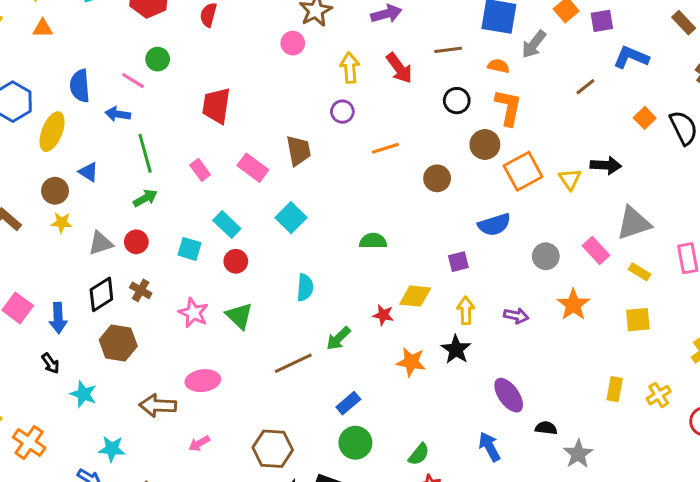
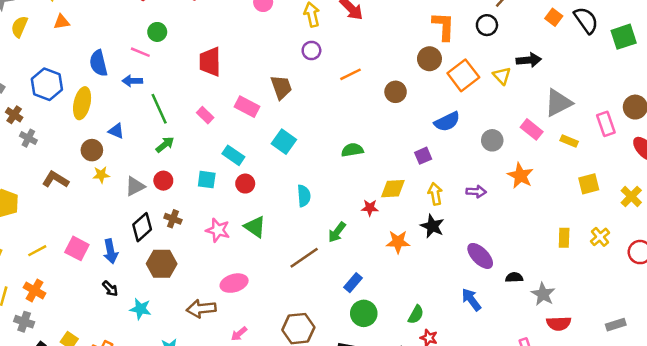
black circle: (457, 101) -> (487, 25), moved
yellow square: (638, 320) -> (589, 184), moved

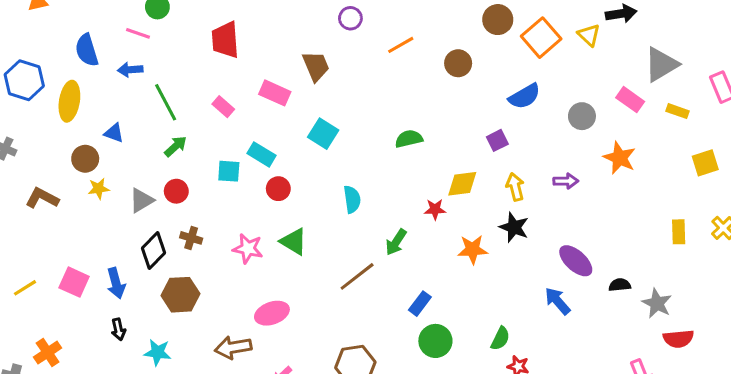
cyan square: (207, 180) -> (229, 171), moved
black arrow: (110, 289) -> (118, 329), turned 35
orange cross: (35, 290) -> (48, 353), moved, turned 30
blue arrow: (471, 300) -> (558, 301), moved

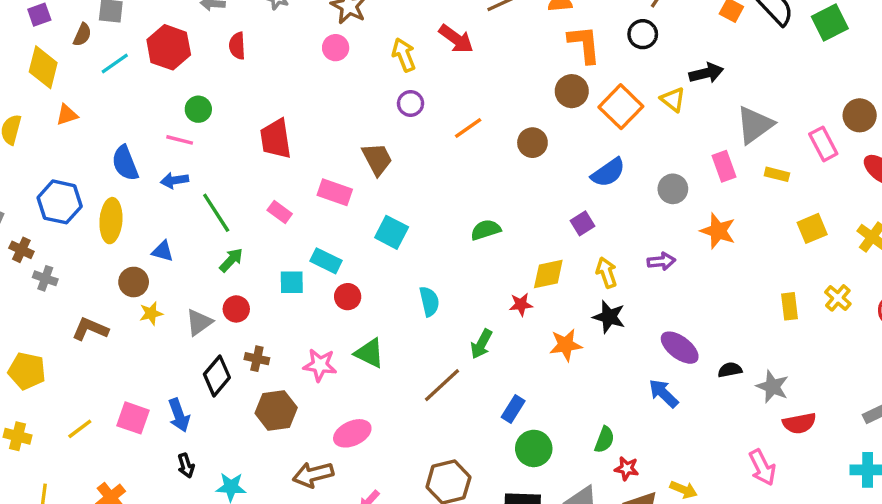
pink rectangle: (630, 100) -> (724, 166), turned 40
brown hexagon: (180, 295) -> (276, 410), moved

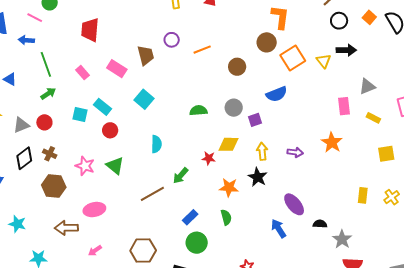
black circle: (643, 34) -> (339, 21), moved
purple circle: (411, 103) -> (172, 40), moved
gray triangle: (755, 125) -> (367, 86), size x0.7
gray circle: (673, 189) -> (234, 108), moved
green semicircle: (604, 440) -> (226, 217), moved, turned -49

